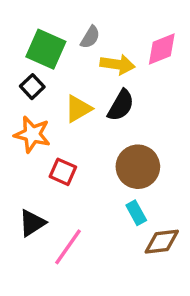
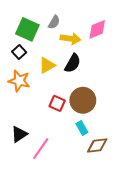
red square: (63, 172) -> (57, 103), moved

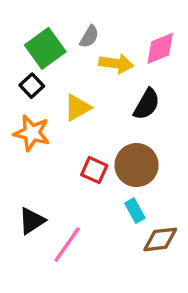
green square: (27, 29) -> (45, 48), turned 30
black semicircle: (73, 63) -> (147, 104), moved

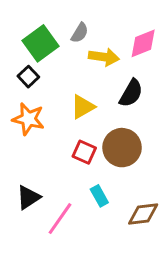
yellow triangle: (77, 108) -> (83, 107), moved
cyan rectangle: (135, 211) -> (99, 196), moved

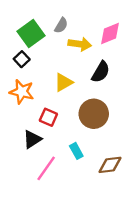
red square: (84, 152) -> (48, 117), moved
black triangle: (28, 197) -> (32, 139), moved

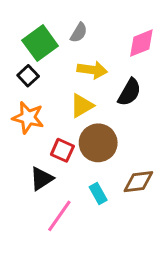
yellow arrow: (80, 44) -> (92, 70), moved
brown circle: (94, 114) -> (98, 143), moved
brown diamond: (110, 165) -> (138, 182), moved

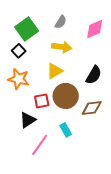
gray semicircle: (79, 33) -> (61, 22), moved
black semicircle: (129, 92) -> (94, 75), moved
red square: (62, 150) -> (42, 101), turned -35
brown diamond: (138, 182) -> (92, 108), moved

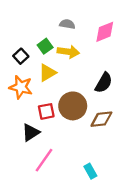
gray semicircle: (61, 22) -> (67, 24), turned -112
green square: (27, 29) -> (45, 46), moved, size x0.6
yellow triangle: (55, 71) -> (47, 73), moved
cyan rectangle: (66, 130) -> (90, 171), moved

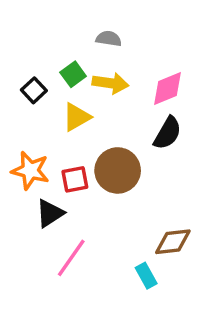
pink diamond: (105, 32) -> (167, 89), moved
orange star: (21, 87) -> (30, 170), moved
brown diamond: (101, 119) -> (173, 242), moved

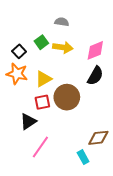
yellow triangle: (77, 117) -> (43, 79), moved
orange star: (30, 170) -> (17, 74), moved

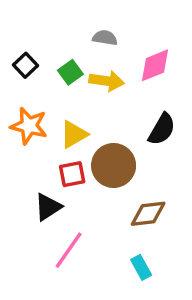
pink diamond: (95, 50) -> (155, 65), moved
black square: (19, 51) -> (25, 65), moved
brown diamond: (98, 138) -> (148, 214), moved

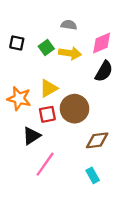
black square: (25, 65) -> (17, 43), turned -35
orange star: (29, 126) -> (19, 98), moved
black semicircle: (162, 129) -> (104, 71), moved

